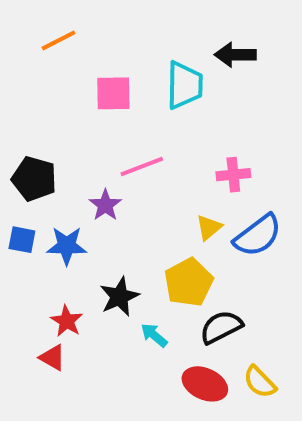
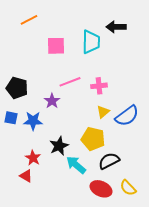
pink cross: (233, 175) -> (99, 86), moved
yellow pentagon: (189, 282) -> (93, 139), turned -30
cyan arrow: (154, 335) -> (76, 165), size x1.5

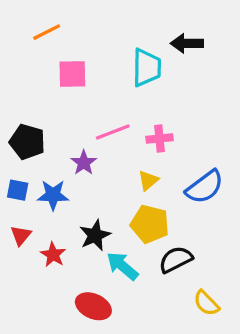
pink square: (56, 46) -> (72, 74), moved
yellow triangle: (103, 112) -> (148, 180), moved
red triangle: (26, 176) -> (21, 235), moved, turned 40
red ellipse: (101, 189) -> (93, 306), moved

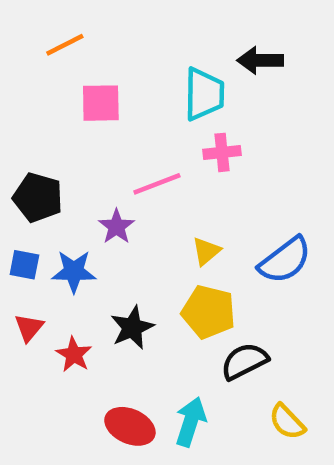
pink cross: (160, 139) -> (222, 152), moved
cyan arrow: (122, 266) -> (191, 422), moved, turned 68

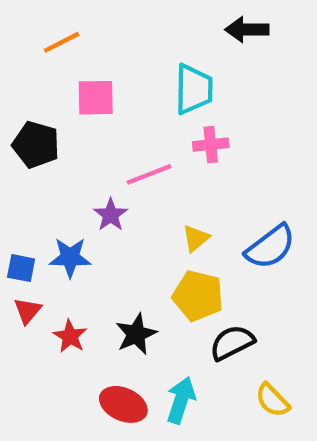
black arrow: (260, 60) -> (247, 30), moved
black pentagon: (38, 197) -> (36, 145), moved
blue square: (24, 265) -> (21, 268), moved
black star: (132, 328) -> (136, 334), moved

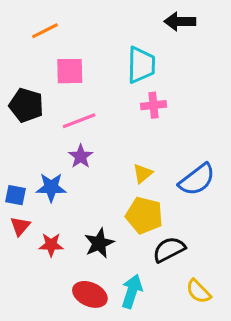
pink line: (149, 174) -> (79, 121), moved
red star: (70, 336) -> (51, 245), turned -30

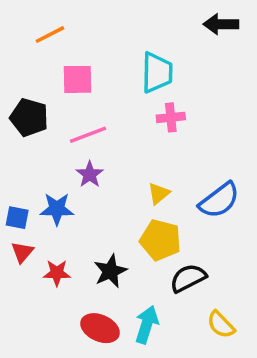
black arrow: (180, 21) -> (221, 24), moved

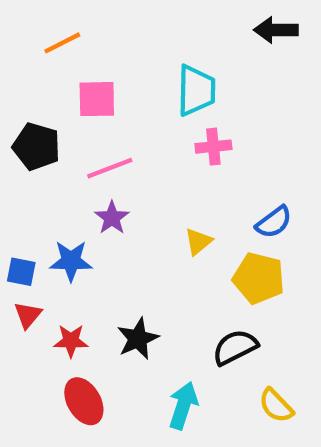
blue semicircle: (219, 200) -> (274, 222), moved, size x0.7
yellow pentagon: (160, 240) -> (259, 278), moved
red ellipse: (100, 328) -> (84, 401), moved, turned 36

